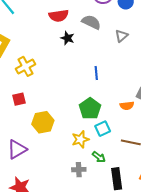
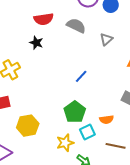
black star: (67, 38) -> (36, 43), moved
blue line: (96, 73) -> (81, 76), turned 48
orange semicircle: (127, 106) -> (106, 120), moved

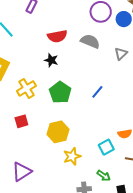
green pentagon: (75, 112) -> (60, 92), moved
yellow hexagon: (28, 126) -> (58, 132), moved
yellow star: (65, 143) -> (72, 156), moved

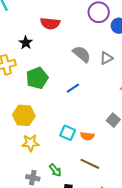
gray semicircle: (90, 41) -> (82, 54), moved
black star: (51, 60) -> (26, 43), moved
cyan square: (106, 147) -> (68, 133), moved, turned 35

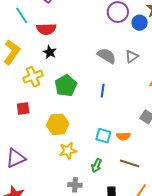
red semicircle: (50, 23) -> (46, 29), moved
blue line: (73, 88) -> (103, 91), turned -40
green arrow: (55, 170) -> (97, 165), moved, turned 72

